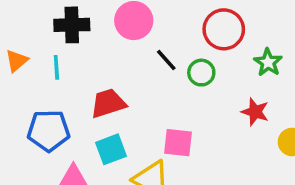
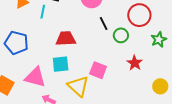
red star: (255, 112) -> (135, 63), moved
blue pentagon: (49, 131) -> (16, 43), moved

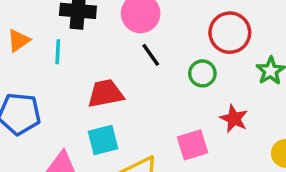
black line: (104, 23) -> (151, 55), moved
pink square: (98, 70) -> (192, 145), moved, turned -30

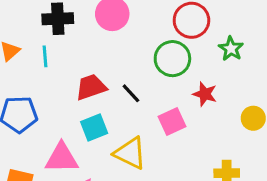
black line: (151, 55) -> (131, 93), moved
green circle: (202, 73) -> (172, 59), size x1.5

